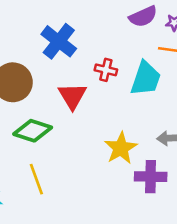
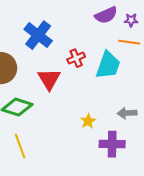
red cross: (106, 70) -> (76, 58), turned -36
yellow star: (121, 148) -> (88, 121), size x0.6

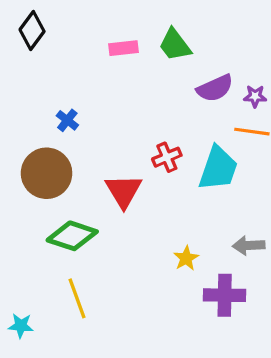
blue cross: (38, 35) -> (67, 120), moved, size x0.5

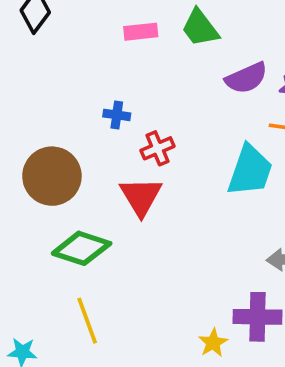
blue cross: (67, 120) -> (117, 115), moved, turned -30
red cross: (167, 157) -> (158, 148), moved
yellow star: (186, 258) -> (213, 343), moved

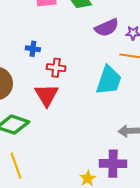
red cross: (158, 148) -> (56, 68), turned 30

